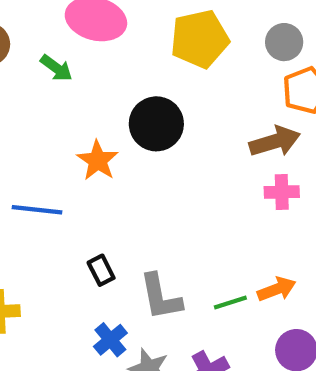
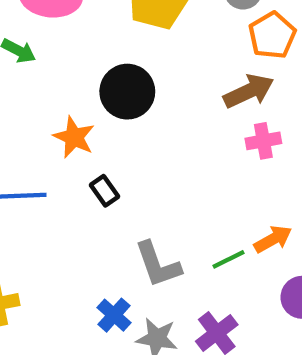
black rectangle: (101, 270) -> (104, 191), moved

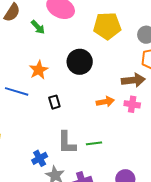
orange star: (74, 137) -> (39, 70), moved
orange arrow: (273, 239) -> (105, 102), moved
green line: (229, 259) -> (94, 143), moved

